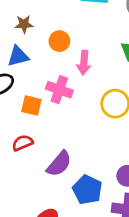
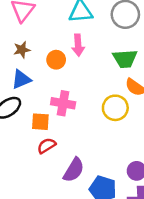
pink arrow: (84, 63) -> (78, 45), moved
red semicircle: (23, 143) -> (47, 146), moved

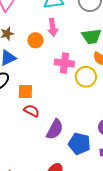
pink cross: (63, 103) -> (64, 63), moved
red semicircle: (47, 146) -> (32, 111), turned 63

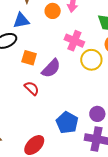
red semicircle: (32, 111) -> (32, 88), moved
purple semicircle: (55, 129) -> (51, 68), moved

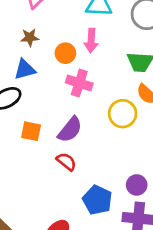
pink cross: (74, 41) -> (79, 83), moved
orange square: (29, 58) -> (31, 131), moved
red semicircle: (32, 88) -> (66, 162), moved

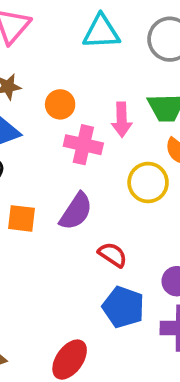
pink arrow: (91, 41) -> (122, 120), moved
red semicircle: (66, 162) -> (113, 255), moved

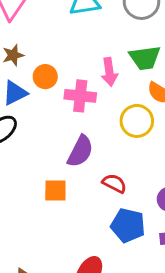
orange circle: (60, 104) -> (45, 77), moved
orange square: (21, 218) -> (55, 190), moved

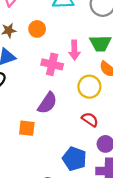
orange circle: (45, 77) -> (37, 29), moved
red semicircle: (114, 183) -> (90, 120), moved

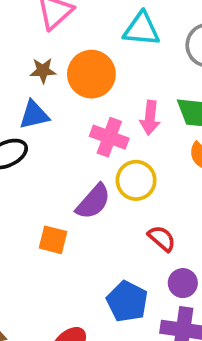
orange circle: (37, 29) -> (91, 74), size x1.6
yellow circle: (89, 87) -> (136, 180), moved

